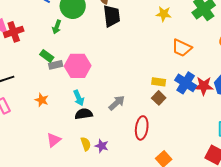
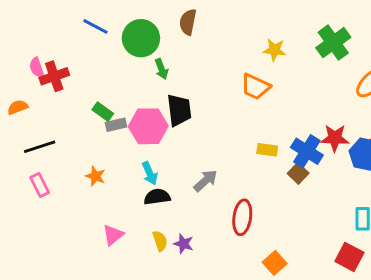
black trapezoid: (112, 16) -> (179, 110), moved
green arrow: (57, 27) -> (162, 69), moved, turned -40
orange trapezoid: (182, 48) -> (255, 87), moved
red star: (204, 86) -> (335, 138), moved
brown square: (159, 98) -> (298, 173), moved

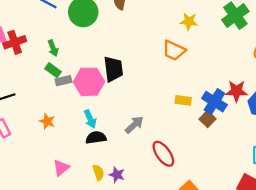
green arrow: (162, 69) -> (53, 48), moved
red ellipse: (242, 217) -> (163, 154), turned -44

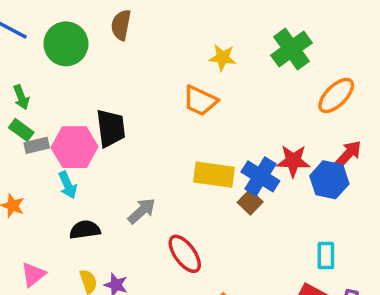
yellow rectangle: (183, 100) -> (214, 175), size x1.6
cyan arrow: (90, 119) -> (68, 185), moved

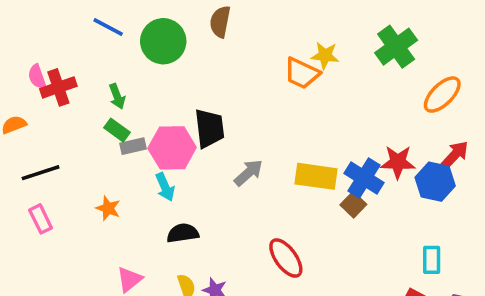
orange trapezoid: (200, 101) -> (302, 73), moved
gray arrow: (142, 211) -> (249, 173), moved

